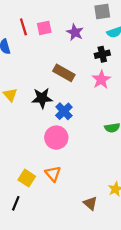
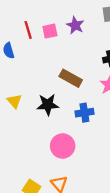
purple star: (75, 32) -> (75, 25), moved
blue cross: (64, 111) -> (84, 113), moved, turned 35

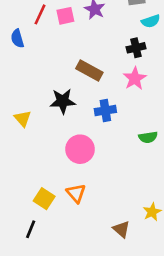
red line: (28, 30) -> (40, 14), turned 42
yellow triangle: (14, 101) -> (23, 119), moved

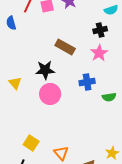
blue cross: (105, 111) -> (87, 82), moved
pink circle: (80, 149) -> (50, 94), moved
orange triangle: (76, 193) -> (61, 153), moved

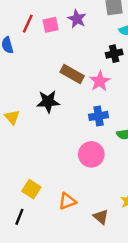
pink star: (99, 53) -> (100, 81), moved
pink circle: (50, 94) -> (91, 154), moved
orange triangle: (61, 153) -> (67, 201), turned 49

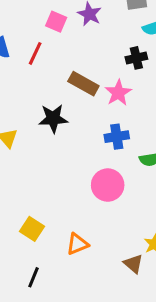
red line: (28, 24) -> (35, 53), moved
pink square: (51, 25) -> (56, 22), turned 35
black line: (19, 217) -> (34, 277), moved
brown triangle: (101, 217) -> (133, 264), moved

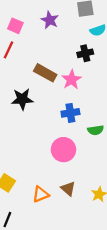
pink square: (56, 22) -> (15, 26), moved
brown triangle: (133, 264) -> (68, 189), moved

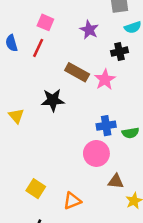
purple star: (50, 20) -> (89, 30), moved
blue cross: (70, 113) -> (106, 126), moved
brown triangle: (68, 189) -> (116, 181), moved, turned -35

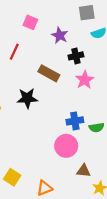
pink square: (45, 22) -> (30, 22), moved
black cross: (119, 52) -> (76, 56), moved
pink star: (105, 79) -> (85, 80), moved

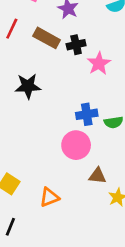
black cross: (76, 56) -> (76, 45), moved
brown rectangle: (49, 73) -> (47, 38), moved

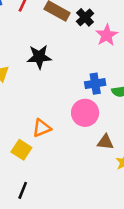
black cross: (76, 45) -> (85, 17), turned -30
orange triangle: (49, 197) -> (42, 128), moved

